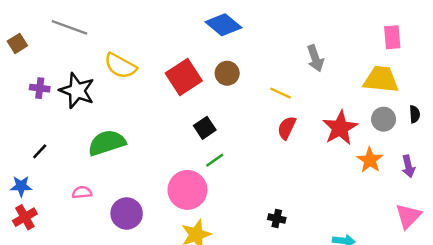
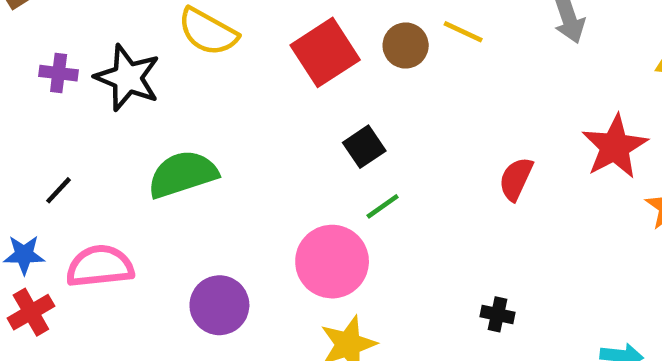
yellow line: (281, 93) -> (463, 32), moved
red semicircle: (287, 128) -> (516, 179), moved
pink semicircle: (82, 192) -> (100, 266), moved, size x1.8

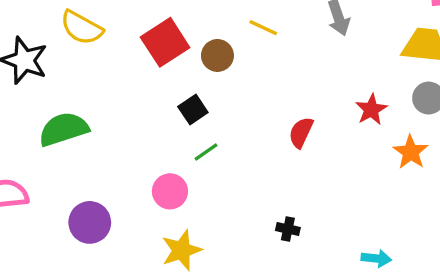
brown circle: (406, 46) -> (217, 55), moved
red star: (615, 147) -> (371, 109), size x0.7
pink circle: (332, 262) -> (170, 191), size x0.7

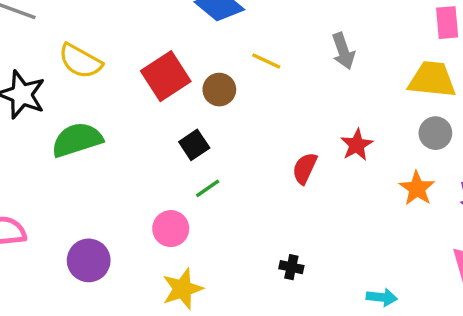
red star: (371, 109) -> (357, 145), moved
green semicircle: (64, 129) -> (77, 140), moved

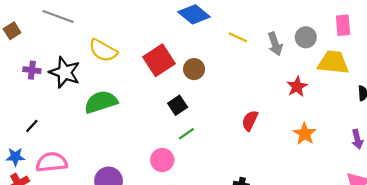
yellow line: (266, 61) -> (238, 37), moved
gray circle: (435, 133) -> (306, 37), moved
red star: (357, 145) -> (297, 87), moved
orange star: (417, 188) -> (305, 134), moved

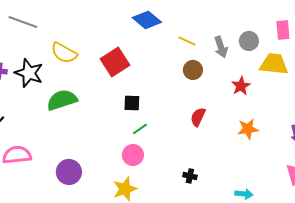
brown circle: (194, 69) -> (193, 70), moved
black square: (178, 105) -> (132, 103), turned 36
orange star: (305, 134) -> (248, 129), turned 30
pink circle: (162, 160) -> (133, 155), moved

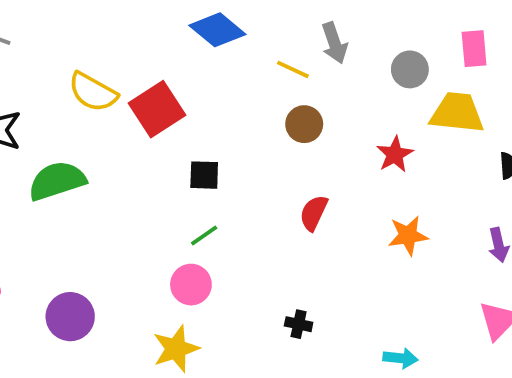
gray arrow: (221, 47) -> (334, 43), moved
yellow semicircle: (64, 53) -> (93, 92), moved
black square: (132, 103) -> (204, 175), moved

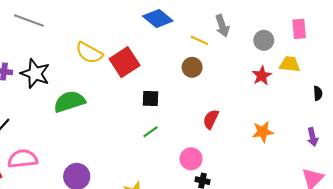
yellow trapezoid: (457, 113) -> (290, 64), size x0.7
brown circle: (304, 124) -> (192, 67), moved
red star: (395, 154) -> (262, 76), moved
pink circle: (191, 285) -> (191, 159), moved

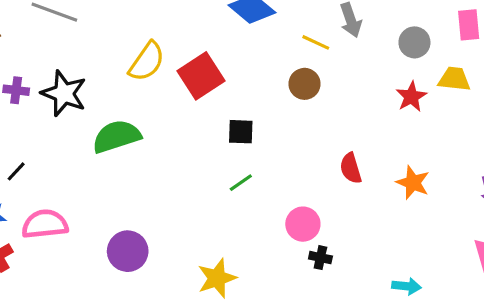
yellow semicircle: (89, 53) -> (147, 62), turned -84
red semicircle: (211, 119) -> (351, 168), moved, turned -42
orange star: (263, 132) -> (413, 183), turned 30

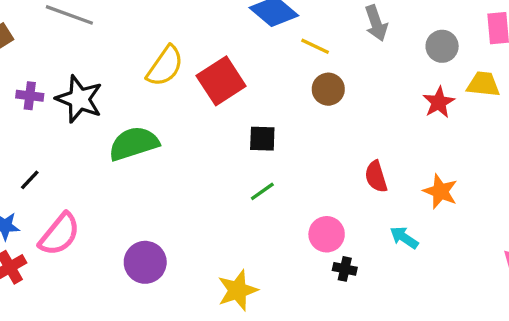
yellow line: (316, 42) -> (315, 46), moved
pink semicircle: (45, 224) -> (59, 234), turned 135
cyan arrow: (407, 286) -> (404, 238), moved, turned -152

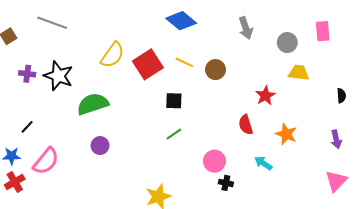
yellow line: (315, 46) -> (184, 62), moved
yellow trapezoid: (483, 84) -> (299, 73), moved
red star: (439, 102) -> (265, 96), moved
purple circle: (145, 262) -> (100, 146), moved, size x0.7

